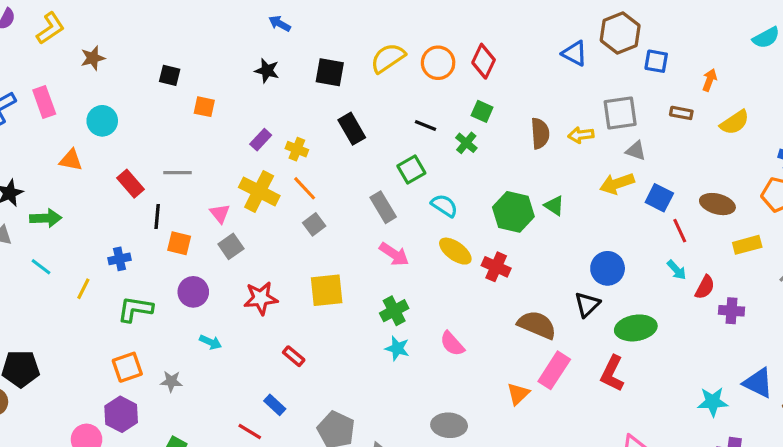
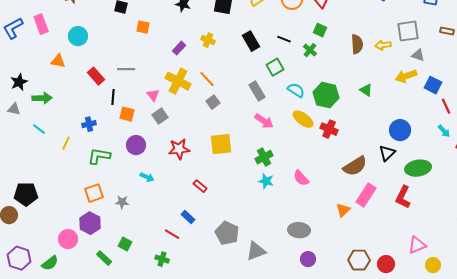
black rectangle: (352, 129) -> (251, 41), moved
yellow cross: (297, 149) -> (208, 40), moved
green hexagon: (513, 212) -> (326, 95), moved
brown semicircle: (537, 325) -> (355, 166), turned 125

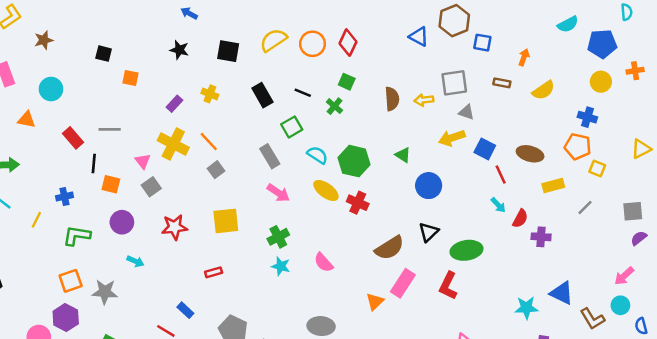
blue circle: (400, 130) -> (429, 186), moved
red rectangle: (200, 186) -> (214, 272), moved, turned -56
gray star: (122, 202) -> (105, 292), size x1.5

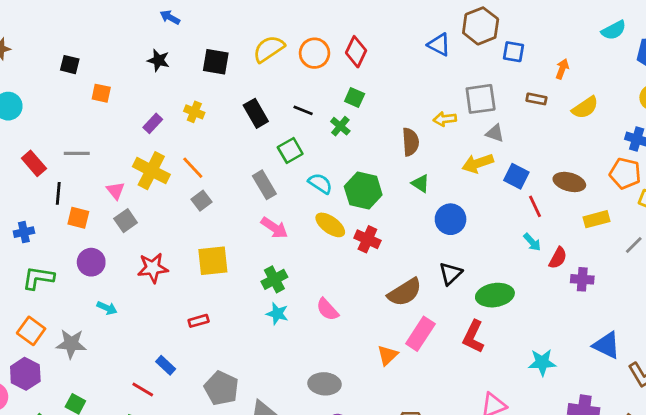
brown semicircle: (392, 99) -> (410, 142), moved
orange square: (71, 281) -> (31, 331), turned -35
cyan star: (526, 308) -> (542, 362), moved

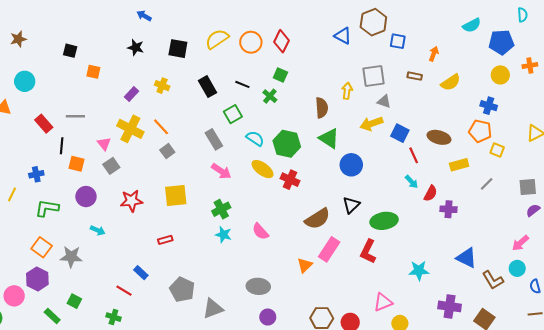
yellow arrow: (445, 119) -> (347, 91), turned 105
green triangle: (420, 183) -> (329, 138), size x1.5

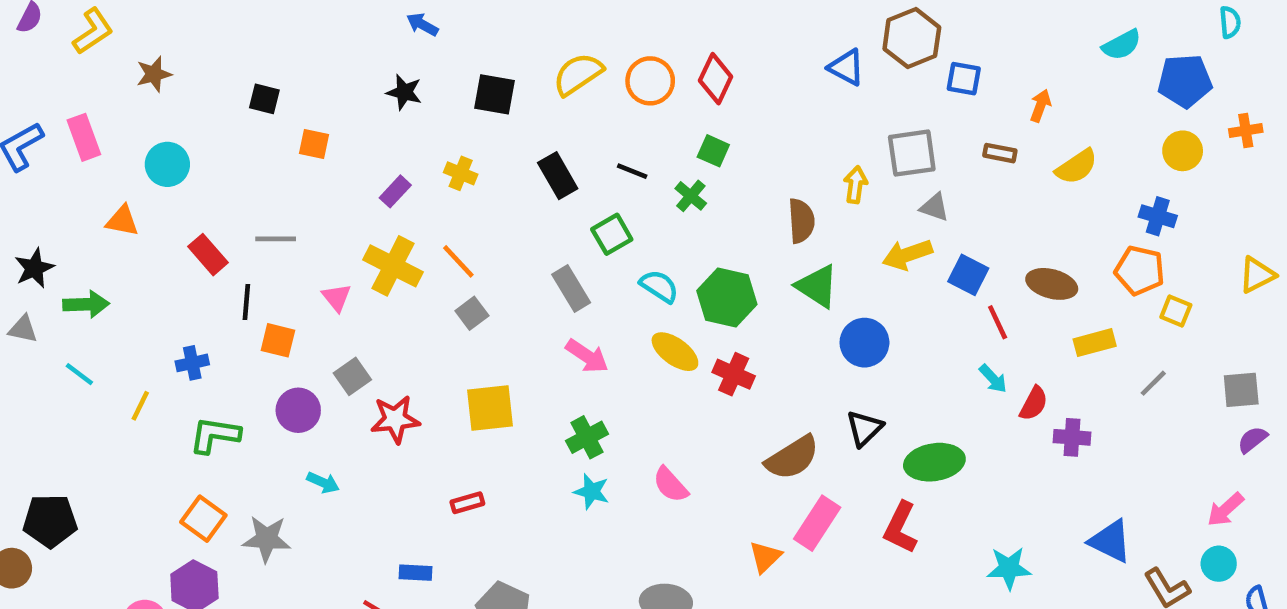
gray square: (111, 166) -> (352, 376), moved
blue rectangle: (141, 273) -> (416, 573), turned -40

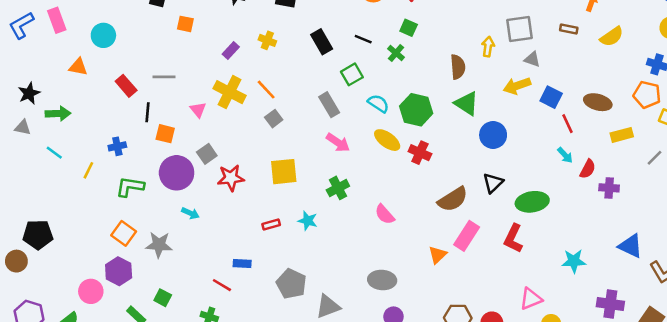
purple circle: (298, 410) -> (177, 173), size x1.4
cyan star: (591, 491) -> (308, 221), moved

